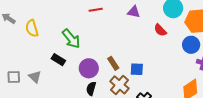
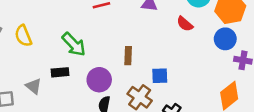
black rectangle: (58, 60) -> (60, 72), turned -32
brown rectangle: (113, 63) -> (128, 56), moved, turned 40
gray triangle: (35, 77) -> (34, 86), moved

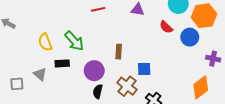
yellow semicircle: (23, 36) -> (45, 42), moved
blue circle: (225, 39) -> (190, 37), moved

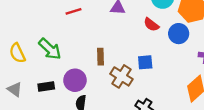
black rectangle: (62, 63) -> (46, 87), moved
blue square: (144, 69) -> (145, 62), moved
brown cross: (127, 86) -> (121, 76), moved

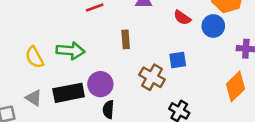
green arrow: (50, 49) -> (71, 51), turned -35
brown rectangle: (101, 57) -> (126, 39), moved
black rectangle: (46, 87) -> (69, 93), size x1.6

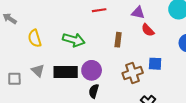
red semicircle: (182, 18) -> (148, 30), moved
yellow semicircle: (35, 57) -> (35, 38), moved
brown cross: (152, 77) -> (133, 73), turned 30

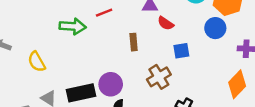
green arrow: (74, 40) -> (73, 26), moved
blue square: (155, 64) -> (181, 51), moved

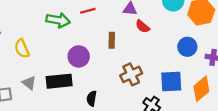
blue circle: (215, 28) -> (187, 47), moved
blue square: (181, 51) -> (171, 81), moved, size x1.5
purple circle: (111, 84) -> (79, 56), moved

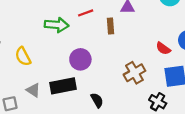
red semicircle: (143, 26) -> (163, 48), moved
brown rectangle: (112, 40) -> (110, 26), moved
black semicircle: (92, 98) -> (97, 100), turned 144

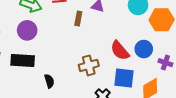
red semicircle: (163, 48) -> (120, 51), size x1.5
purple circle: (80, 59) -> (27, 30), moved

